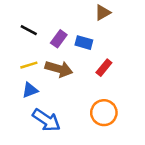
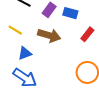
yellow line: (29, 65) -> (15, 30), moved, turned 48
blue arrow: (46, 120) -> (25, 78), moved

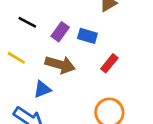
blue triangle: (25, 53) -> (42, 89), moved

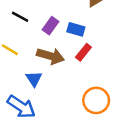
red rectangle: (109, 63) -> (83, 52), moved
blue triangle: (42, 89) -> (34, 79), turned -42

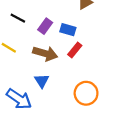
blue triangle: (34, 79) -> (42, 81), moved

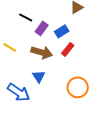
black line: (18, 18) -> (26, 17), moved
blue rectangle: (68, 30) -> (62, 31), turned -48

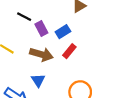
purple rectangle: (42, 28) -> (41, 28), turned -64

